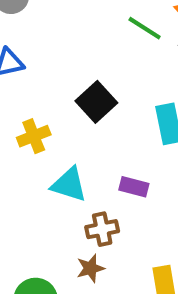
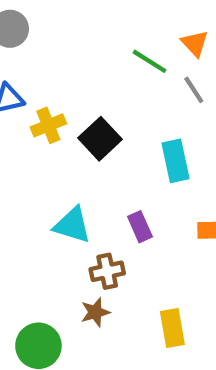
yellow cross: (34, 136) -> (48, 125), moved
purple rectangle: (134, 187) -> (140, 227), turned 52

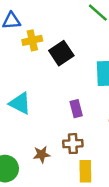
cyan triangle: (72, 225) -> (20, 103), moved
brown cross: (107, 271) -> (73, 144), moved

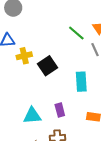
cyan triangle: (20, 103) -> (32, 116), moved, turned -30

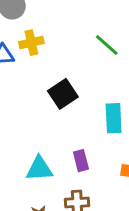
yellow cross: (24, 56) -> (31, 43), moved

